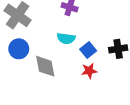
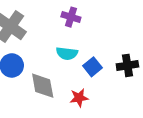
red star: (89, 71) -> (79, 98), moved

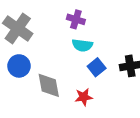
cyan semicircle: (67, 53) -> (82, 45), moved

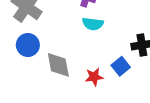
blue square: (97, 67) -> (121, 66), moved

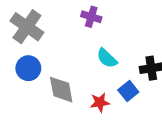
cyan semicircle: (93, 24) -> (107, 58), moved, turned 36

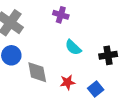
blue square: (128, 91) -> (96, 89), moved

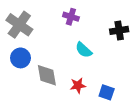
black cross: (108, 55) -> (119, 30), moved
blue square: (96, 89) -> (107, 92), turned -32

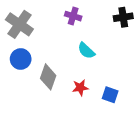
black cross: (119, 30) -> (123, 17), moved
gray diamond: (47, 75) -> (48, 77), turned 30

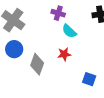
cyan semicircle: (86, 51) -> (69, 31), moved
red star: (80, 88) -> (64, 54), moved

